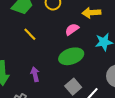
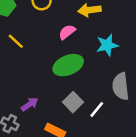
purple arrow: (35, 74) -> (30, 104), moved, turned 72

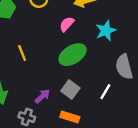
yellow line: (16, 41) -> (22, 53), moved, turned 35
gray square: (73, 102) -> (70, 89), moved

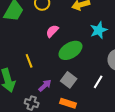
pink semicircle: (67, 24) -> (52, 31), moved
yellow line: (22, 53) -> (29, 61), moved

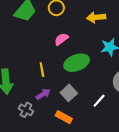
yellow line: (29, 61) -> (42, 70), moved

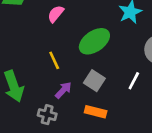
pink semicircle: (61, 39) -> (56, 14), moved

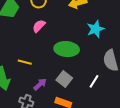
green ellipse: (94, 41) -> (67, 49), turned 35
yellow line: (54, 60) -> (25, 62), moved, turned -56

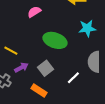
yellow line: (25, 62) -> (11, 51), moved

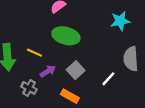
green ellipse: (55, 40) -> (66, 36), moved

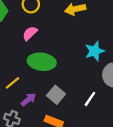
cyan star: (120, 21) -> (95, 51), moved
yellow line: (34, 53) -> (12, 83), turned -56

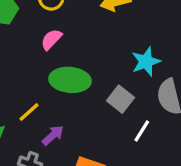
gray square: (56, 95) -> (121, 99), moved

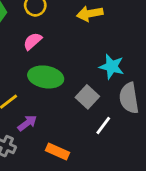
cyan star: (146, 62) -> (112, 67), turned 30

